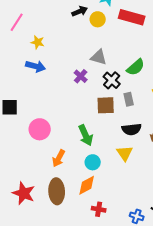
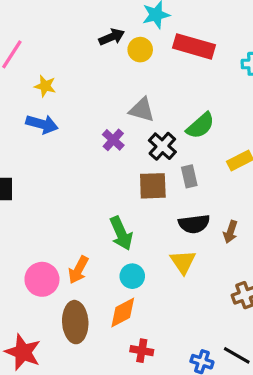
pink circle: (40, 129) -> (42, 279), moved
red star: (24, 193) -> (23, 352), moved

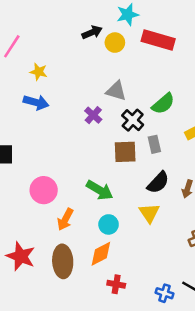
black semicircle: (194, 224) -> (158, 182), turned -40
green arrow: (121, 233) -> (100, 190), turned -36
pink circle: (42, 279) -> (44, 190), moved
red star: (23, 352) -> (21, 256), moved

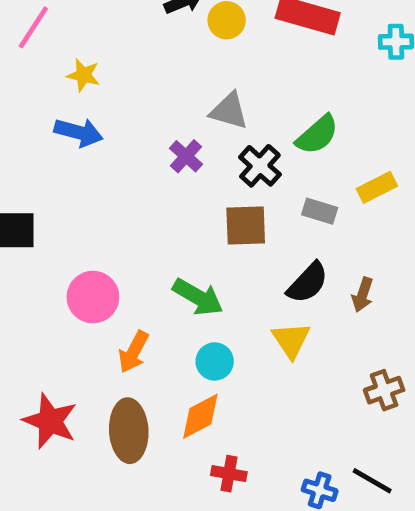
gray rectangle: (154, 144) -> (320, 211), moved, turned -60

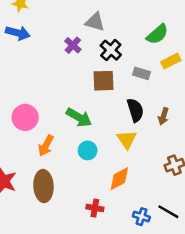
green semicircle: (317, 135) -> (157, 34), moved
black semicircle: (308, 283) -> (135, 110), turned -60
orange diamond: (200, 416) -> (119, 179), moved

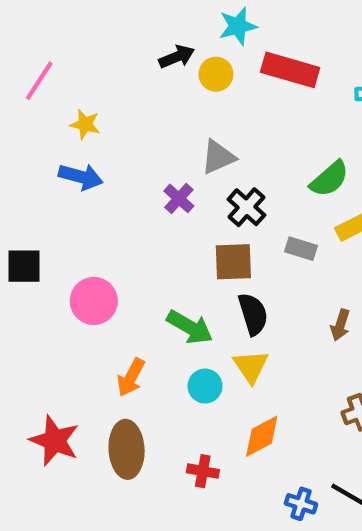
gray triangle: (95, 22) -> (218, 157), turned -40
black semicircle: (135, 110) -> (253, 314), moved
pink circle: (25, 117) -> (94, 301), moved
yellow triangle: (127, 139) -> (251, 366), moved
red cross: (95, 208) -> (203, 471), moved

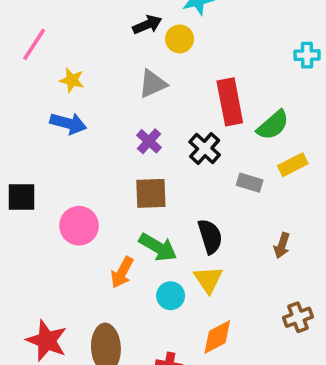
red rectangle: (290, 70) -> (230, 102), moved, turned 63
gray triangle: (218, 157) -> (153, 84), moved
brown square: (233, 262) -> (151, 193), moved
orange arrow: (131, 377) -> (122, 272), moved

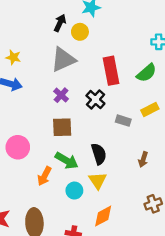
black arrow: (147, 25) -> (60, 23), turned -42
gray triangle: (153, 84) -> (63, 60), size x1.4
green semicircle: (273, 125) -> (147, 73), moved

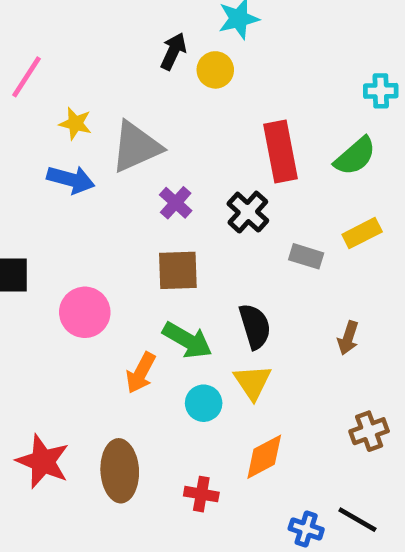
gray triangle: (63, 60) -> (136, 147), moved

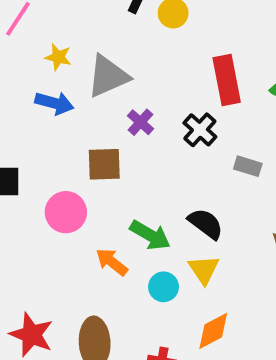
brown square: (178, 270) -> (104, 164), moved
black semicircle: (255, 326) -> (206, 224), turned -36
orange arrow: (141, 373) -> (112, 262), turned 100

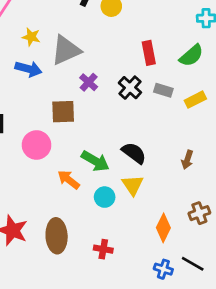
red rectangle: (227, 80) -> (149, 53), size x0.7
gray rectangle: (248, 166) -> (163, 90), moved
orange diamond: (213, 331) -> (163, 228), moved, turned -36

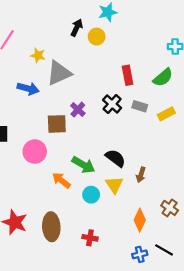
yellow star: (31, 37) -> (38, 55), moved
purple cross: (89, 82) -> (78, 110), moved
brown arrow: (187, 160) -> (141, 175), moved
brown cross: (199, 213) -> (170, 208), turned -35
blue cross: (163, 269) -> (140, 254), turned -32

